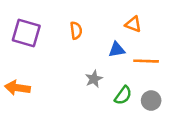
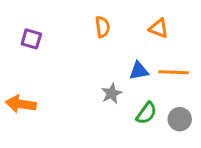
orange semicircle: (76, 30) -> (102, 27), moved
purple square: (26, 33) -> (31, 39), size x0.6
blue triangle: (117, 50) -> (139, 71), moved

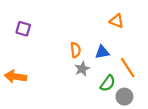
orange semicircle: (102, 27) -> (75, 50), moved
orange line: (174, 72) -> (128, 68), moved, turned 55
gray circle: (180, 119) -> (124, 97), moved

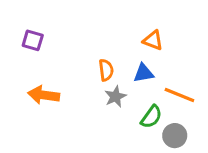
orange triangle: (117, 21) -> (153, 40), moved
orange line: (128, 68) -> (179, 95), turned -35
orange arrow: (15, 77) -> (44, 95), moved

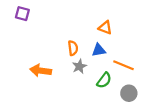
purple square: (33, 40) -> (22, 14), moved
orange arrow: (44, 95) -> (41, 71), moved
gray circle: (175, 136) -> (129, 93), moved

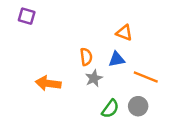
green semicircle: (104, 80) -> (110, 109), moved
gray circle: (129, 93) -> (138, 106), moved

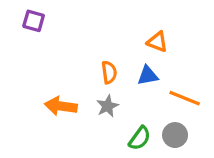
gray star: (94, 78) -> (108, 106), moved

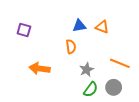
purple square: (34, 21) -> (24, 30), moved
blue triangle: (148, 76) -> (79, 26), moved
gray star: (108, 106) -> (87, 70), moved

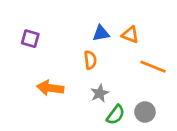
orange line: (120, 63) -> (153, 67), moved
gray star: (87, 70) -> (100, 93), moved

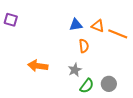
purple square: (30, 39) -> (11, 20), moved
orange semicircle: (90, 60) -> (84, 46), moved
orange line: (153, 67) -> (118, 34), moved

